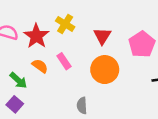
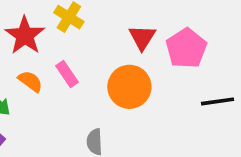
red triangle: (102, 36) -> (142, 37), moved

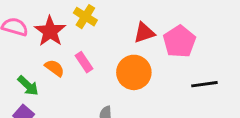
red triangle: (142, 37) -> (144, 33), turned 40

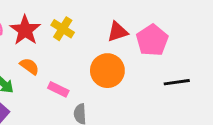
yellow cross: (85, 17) -> (63, 29), moved
pink rectangle: (84, 62) -> (58, 89), moved, turned -30

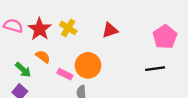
pink pentagon: (152, 40) -> (165, 37), moved
orange circle: (107, 71) -> (88, 65), moved

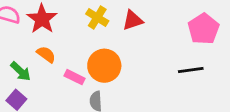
yellow cross: (68, 28) -> (97, 17), moved

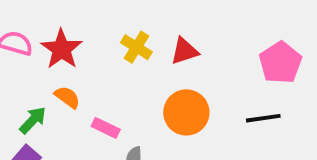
orange circle: (104, 66) -> (186, 112), moved
green arrow: (21, 71) -> (33, 120), turned -90

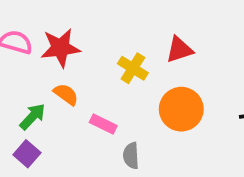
yellow cross: (136, 47) -> (133, 68), moved
red star: (62, 49) -> (60, 48), turned 30

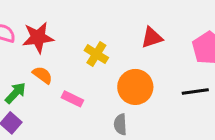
red triangle: (179, 50) -> (152, 38), moved
gray semicircle: (131, 156) -> (120, 124), moved

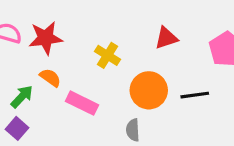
black line: (195, 91) -> (195, 95), moved
pink rectangle: (72, 99) -> (82, 103), size x1.4

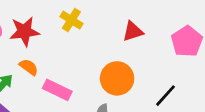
yellow cross: (107, 55) -> (71, 20), moved
black line: (195, 95) -> (165, 96), moved, turned -40

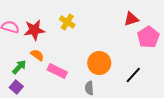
red triangle: (133, 31) -> (131, 19), moved

